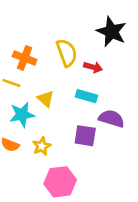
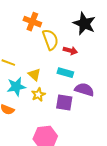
orange cross: (25, 58) -> (32, 22), moved
yellow star: (42, 146) -> (38, 95), moved

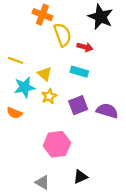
purple semicircle: (84, 90) -> (107, 111), moved
purple square: (64, 103) -> (78, 105), turned -30

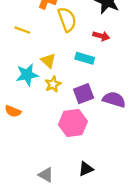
red arrow: (85, 47) -> (101, 36), moved
yellow line: (16, 60) -> (22, 30), moved
orange semicircle: (14, 113) -> (13, 111), moved
pink hexagon: (57, 144) -> (73, 123), moved

